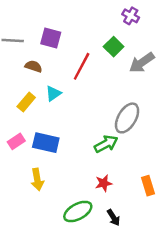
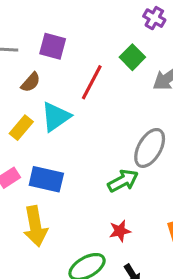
brown semicircle: (34, 66) -> (31, 82), turned 112
cyan triangle: (53, 93) -> (56, 117), size x1.5
yellow arrow: (37, 180) -> (35, 226), size x1.4

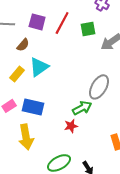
green square: (132, 57) -> (88, 29), turned 35
red line: (92, 82) -> (62, 23), moved
red star: (120, 231) -> (71, 126), moved

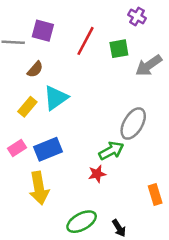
purple square: (37, 22) -> (43, 31), moved
blue rectangle: (33, 107) -> (48, 149), turned -35

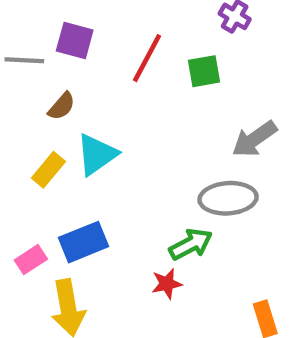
gray arrow: (149, 65) -> (254, 139), moved
gray ellipse: (133, 124) -> (228, 198), turned 56
pink rectangle: (17, 148) -> (31, 260), moved

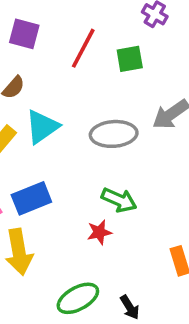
gray ellipse: (228, 198) -> (114, 134), moved
green arrow: (191, 244) -> (119, 200), turned 52

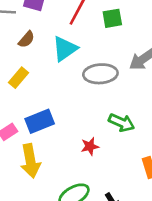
cyan triangle: (42, 127) -> (65, 49), moved
green arrow: (119, 200) -> (122, 123), moved

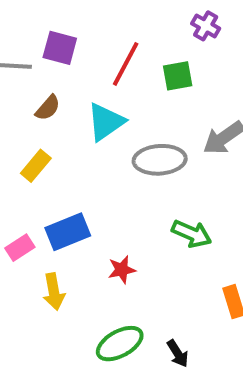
red star: (90, 146) -> (122, 270), moved
yellow arrow: (30, 161) -> (54, 292), size x0.7

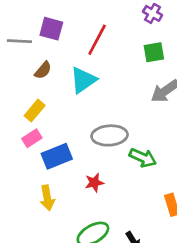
green square: (178, 76) -> (154, 52), moved
gray ellipse: (160, 160) -> (110, 135), moved
pink rectangle: (20, 248) -> (32, 138), moved

